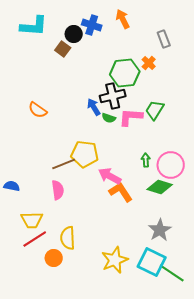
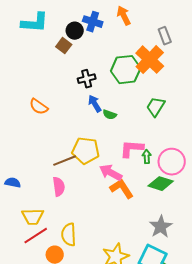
orange cross: (149, 63) -> (150, 60), size x2.0
black cross: (113, 96) -> (87, 79), moved, size x0.7
pink L-shape: (131, 117) -> (132, 149), moved

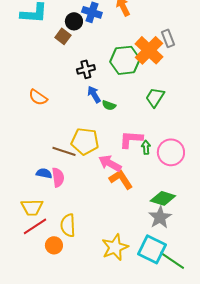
gray rectangle: (165, 36) -> (168, 38), moved
brown line: (65, 161) -> (64, 151), turned 40
blue semicircle: (13, 183) -> (44, 173), moved
green diamond: (161, 184) -> (163, 198), moved

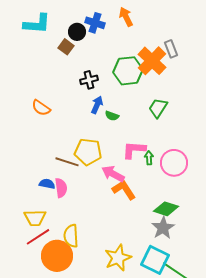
blue arrow: (94, 94) -> (97, 105), turned 54
orange circle: (54, 245) -> (57, 256), size x1.8

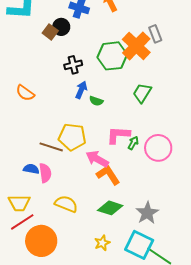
black circle: (77, 32) -> (61, 27), moved
green arrow: (149, 158) -> (133, 143), turned 32
green diamond: (166, 209) -> (110, 208), moved
yellow semicircle: (71, 236) -> (66, 204), moved, turned 115
yellow star: (118, 258) -> (102, 243), size x0.6

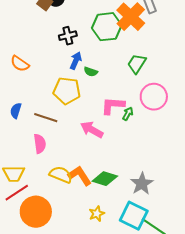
yellow pentagon: (72, 137) -> (67, 91), moved
pink circle: (158, 148) -> (154, 97), moved
blue semicircle: (31, 169) -> (16, 111), moved, turned -84
orange L-shape: (108, 175) -> (80, 176), moved

